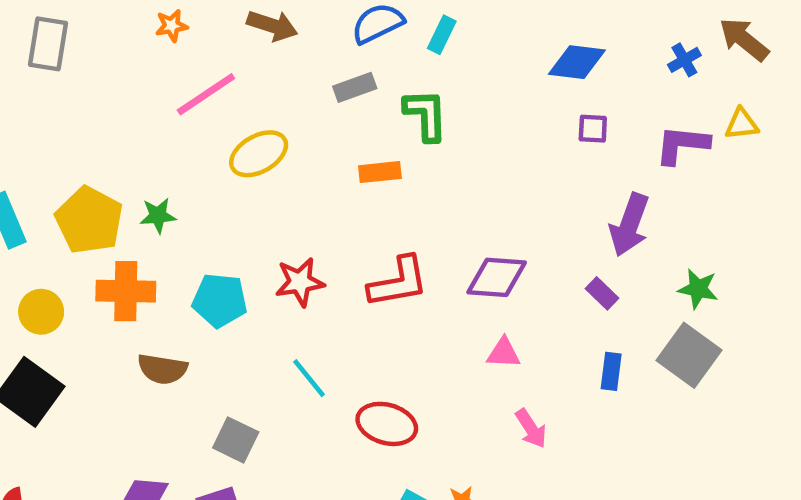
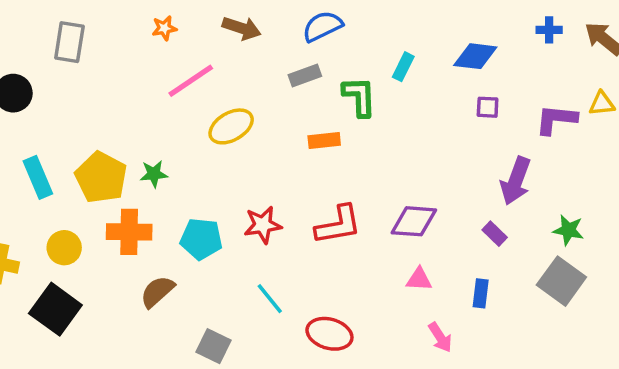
cyan rectangle: (442, 35) -> (403, 67), moved
blue cross: (684, 60) -> (549, 30), moved, turned 30
brown semicircle: (162, 369) -> (157, 292), turned 129
blue rectangle: (611, 371) -> (481, 293), moved

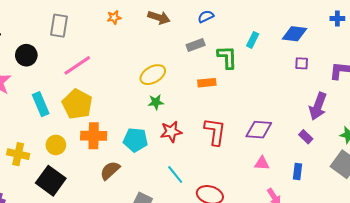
blue semicircle: (322, 26) -> (206, 16), size x0.7
pink line: (191, 81) -> (77, 65), moved
green star: (154, 174) -> (156, 102), moved
red L-shape: (338, 225) -> (215, 132), turned -72

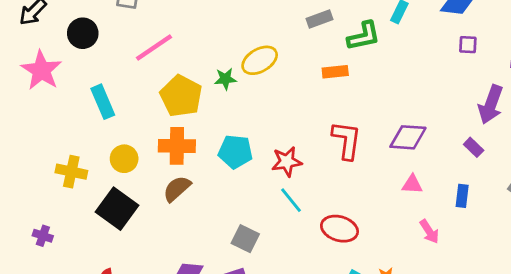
green L-shape: (227, 57) -> (364, 36), turned 80
green star: (156, 102) -> (225, 79), moved
yellow pentagon: (77, 104) -> (181, 96), moved
red star: (171, 132) -> (287, 162), moved
brown semicircle: (110, 170) -> (177, 189), moved

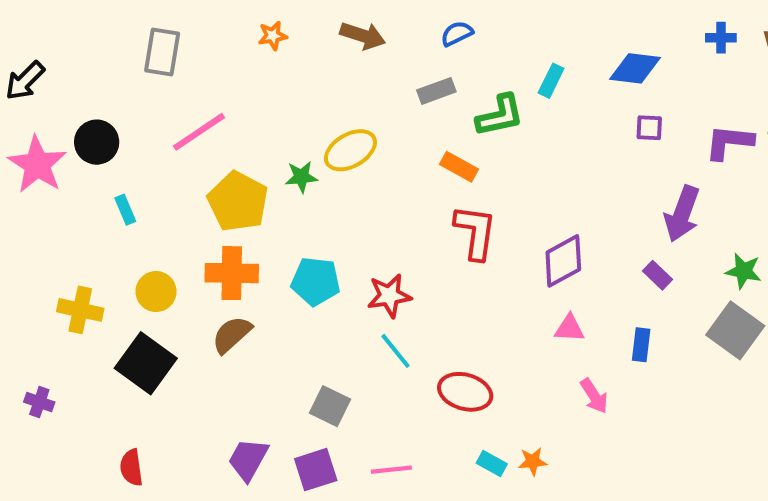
black circle: (83, 33) -> (97, 142), moved
orange rectangle: (335, 72) -> (459, 167), turned 35
cyan rectangle: (103, 102) -> (125, 210), size x0.6
purple diamond: (408, 137) -> (563, 261), turned -33
red L-shape: (347, 140) -> (475, 232), moved

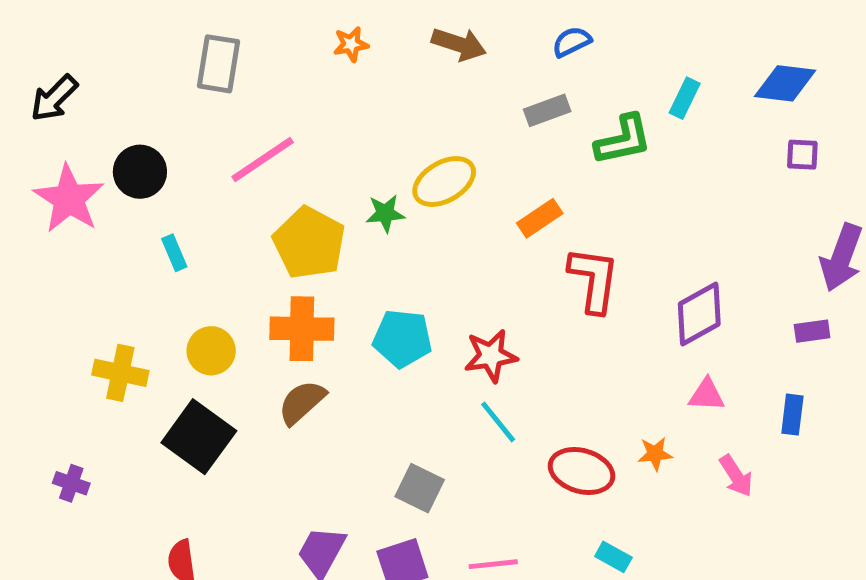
orange rectangle: (459, 167) -> (540, 218), moved, turned -63
purple rectangle: (657, 275) -> (812, 331), turned -52
orange star: (533, 461) -> (655, 454), moved

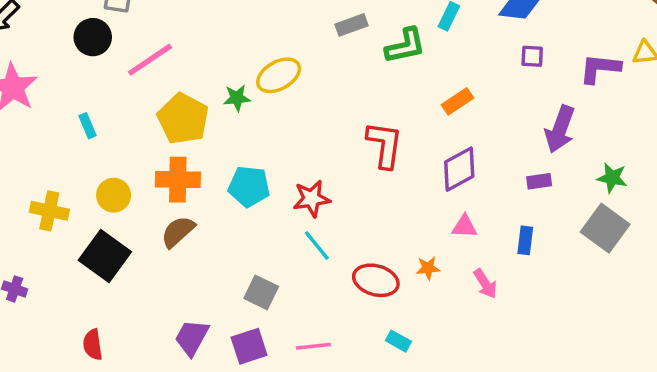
black circle: (140, 172) -> (93, 37), moved
orange rectangle: (540, 218) -> (457, 101), moved

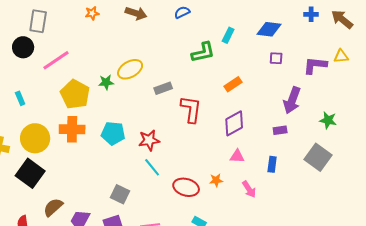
gray rectangle: (352, 25) -> (163, 88), moved
green star: (612, 178) -> (328, 120), moved
yellow circle: (114, 195) -> (35, 138), size x1.5
brown semicircle: (178, 232) -> (53, 207), moved

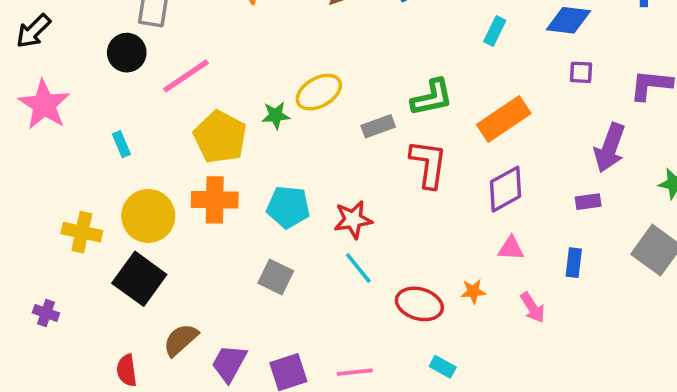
green L-shape: (203, 52) -> (432, 97), moved
orange rectangle: (233, 84) -> (504, 119), size x1.6
gray square: (120, 194) -> (276, 277), moved

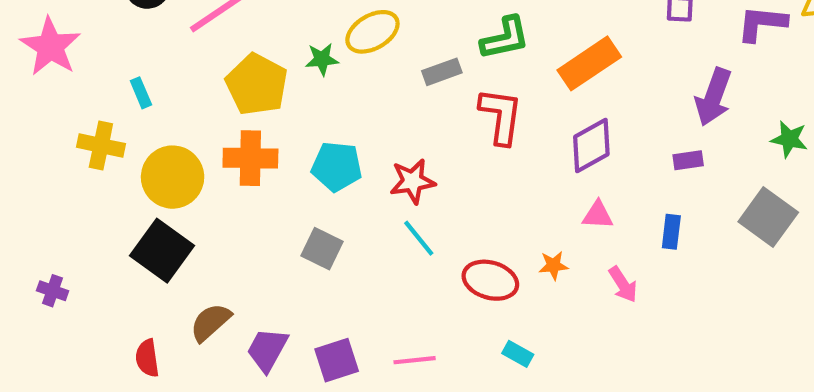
yellow cross: (82, 232) -> (101, 145), moved

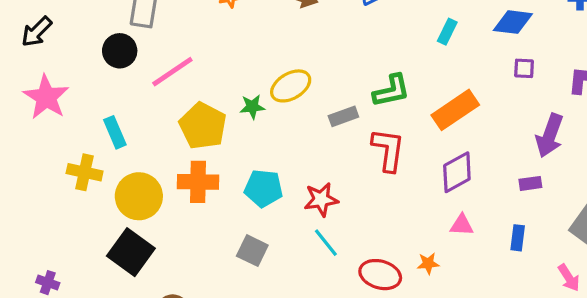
cyan rectangle: (141, 93) -> (115, 132), size x1.4
pink arrow: (623, 284) -> (569, 278), moved

